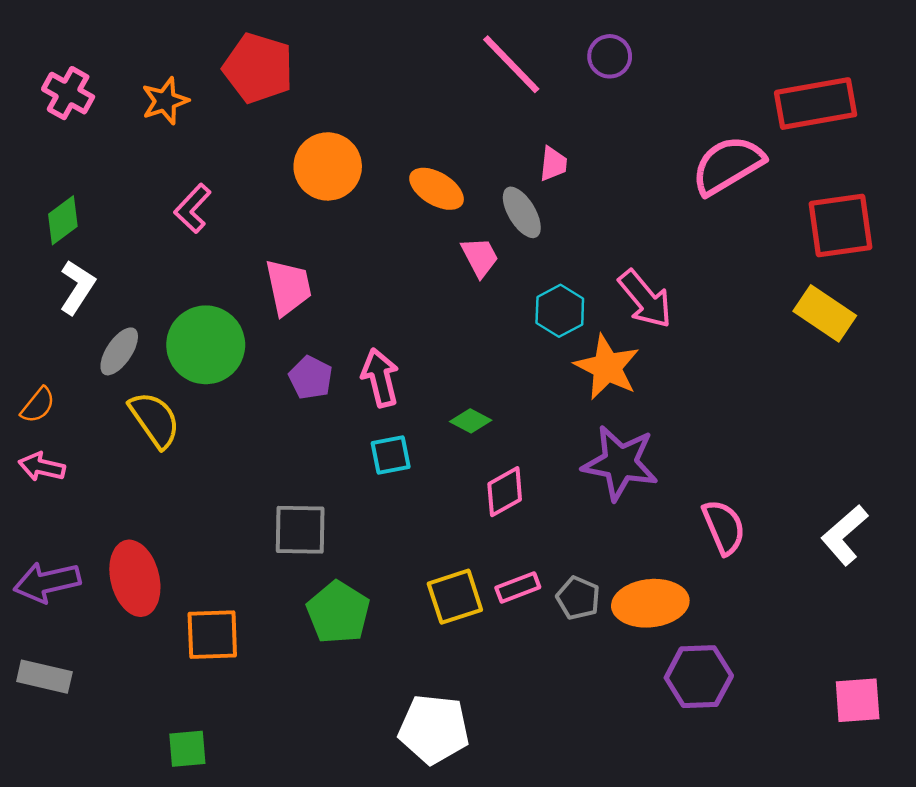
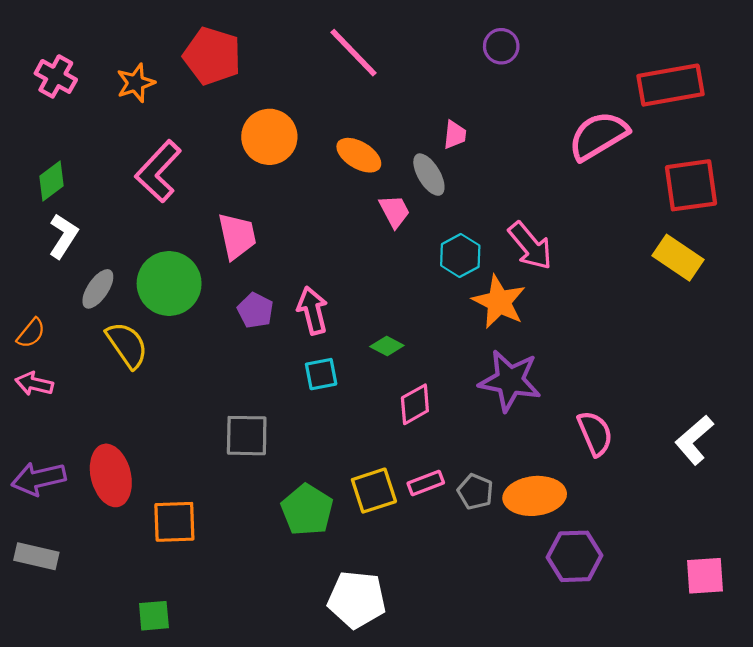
pink line: (511, 64) -> (353, 53), moved
pink L-shape: (193, 208) -> (158, 171), size x1.5
green pentagon: (338, 612) -> (307, 510), moved

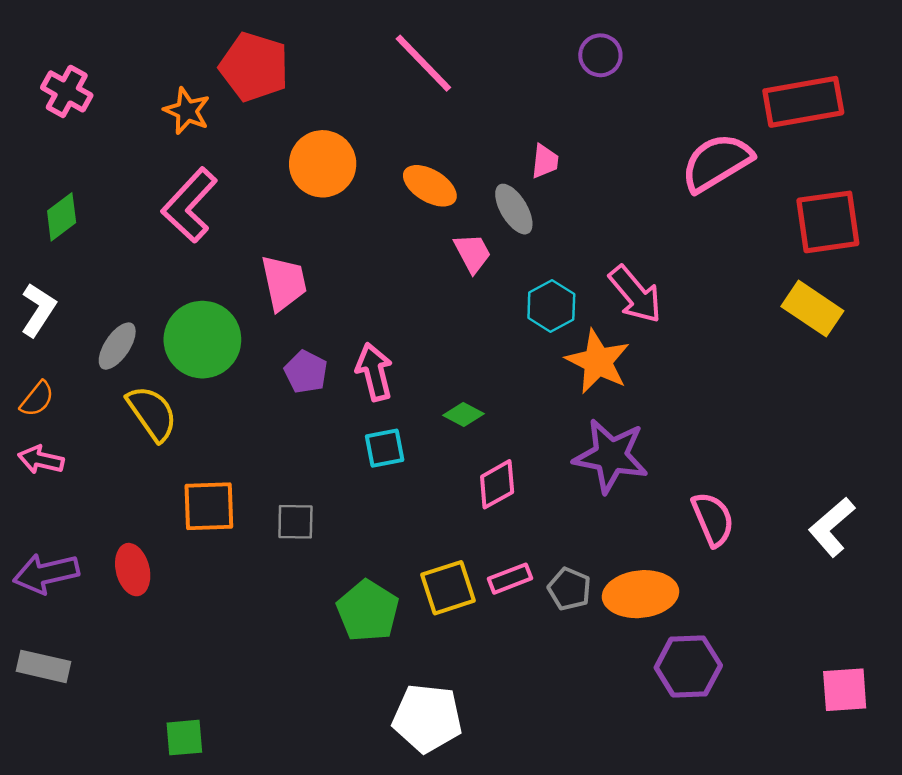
orange star: (136, 83) -> (187, 111), moved, turned -30
white L-shape: (63, 236) -> (38, 310), moved
gray square: (247, 436) -> (295, 522), size x0.7
red ellipse: (111, 475) -> (133, 570), size x0.7
orange square: (174, 522) -> (209, 506), moved

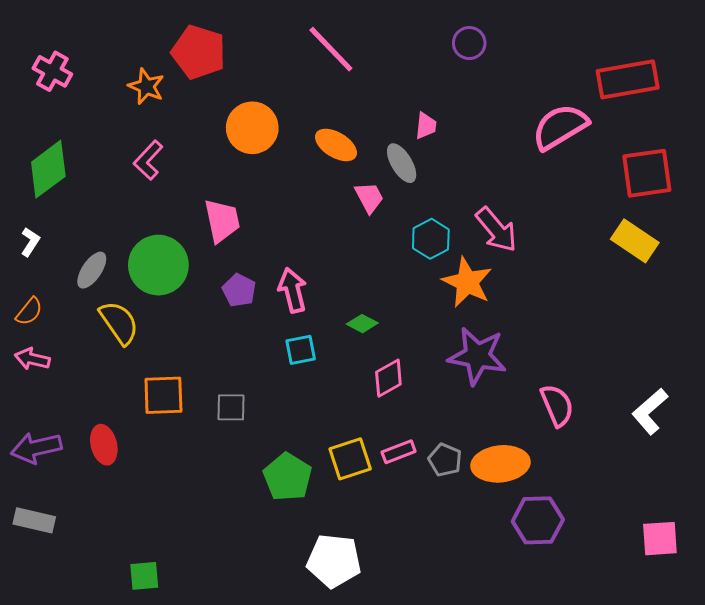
pink L-shape: (190, 205) -> (148, 160), size x0.7
green diamond: (62, 217) -> (48, 169), size x1.5
white L-shape: (38, 310) -> (30, 242), size x0.7

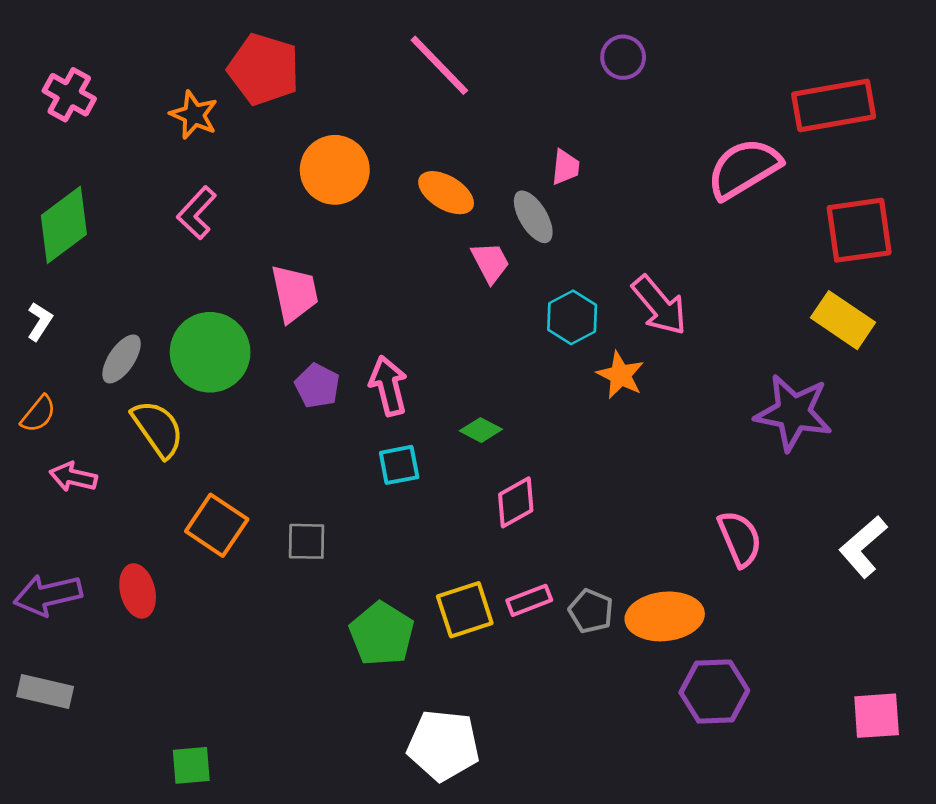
orange star: (467, 282) -> (620, 375), size x0.7
purple star: (477, 356) -> (793, 413), moved
pink arrow: (32, 359) -> (73, 477), moved
orange square: (163, 395) -> (217, 525), turned 36

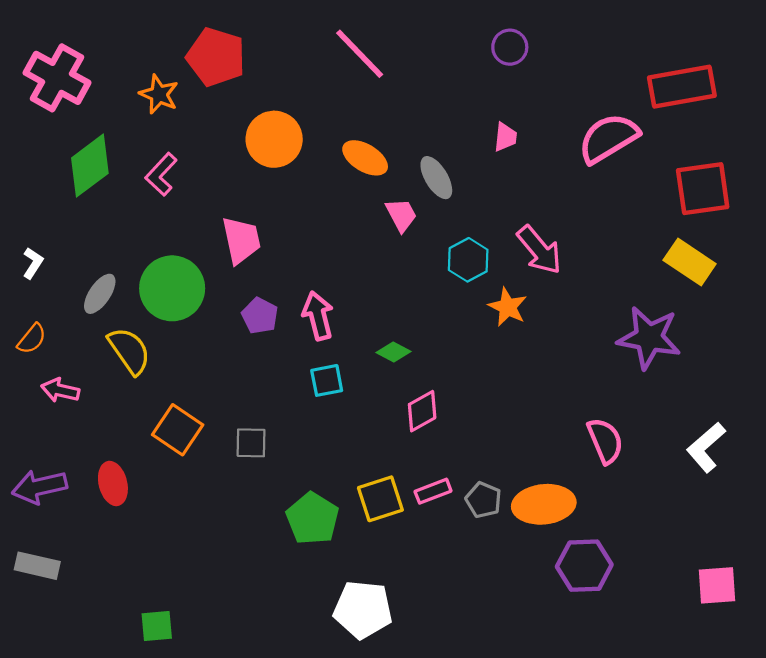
pink cross: (69, 95) -> (57, 78), size x1.5
pink trapezoid: (565, 167) -> (505, 137), moved
green diamond: (64, 225) -> (90, 166), moved

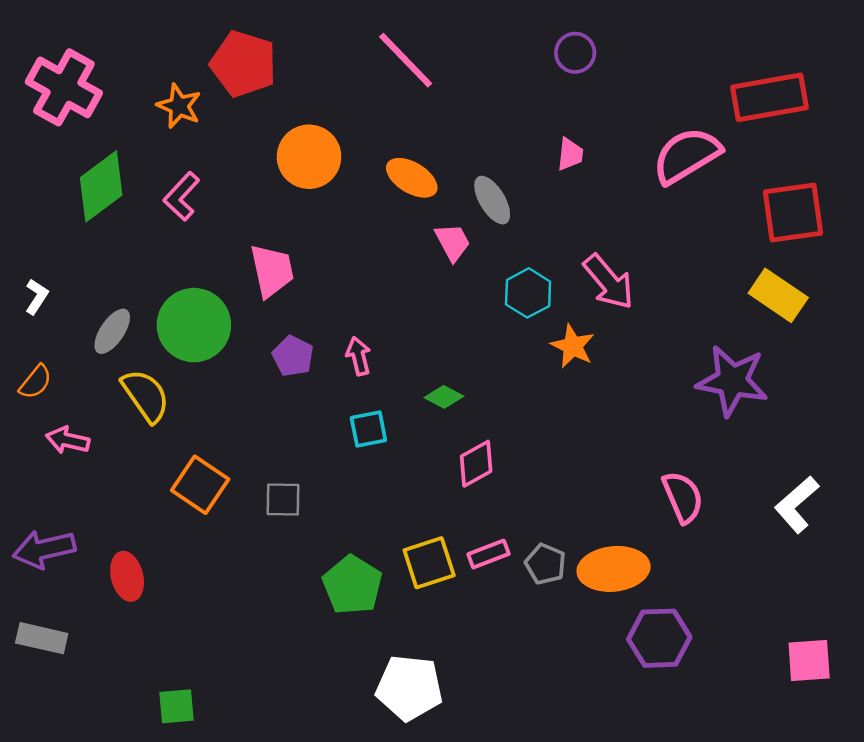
pink arrow: (318, 316) -> (359, 356), size x0.7
red ellipse: (113, 483) -> (127, 576), moved

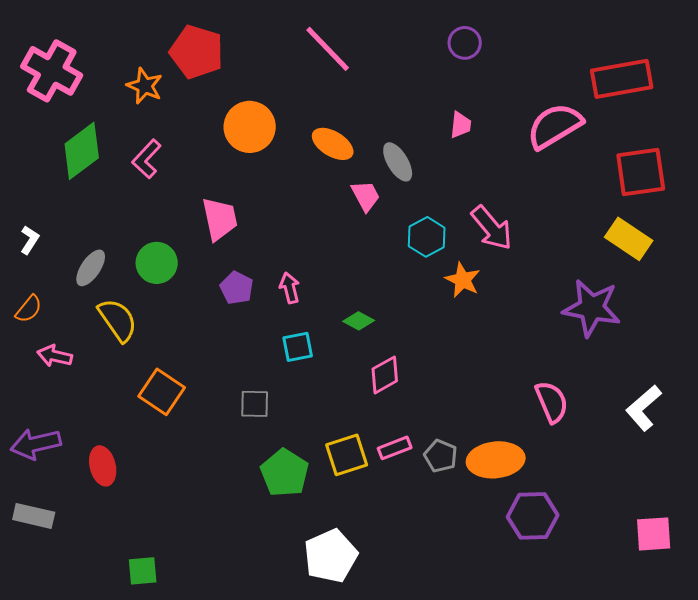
green circle: (194, 325) -> (157, 263), size x0.7
gray square: (283, 500) -> (255, 404), moved
white pentagon: (409, 688) -> (331, 556), turned -30

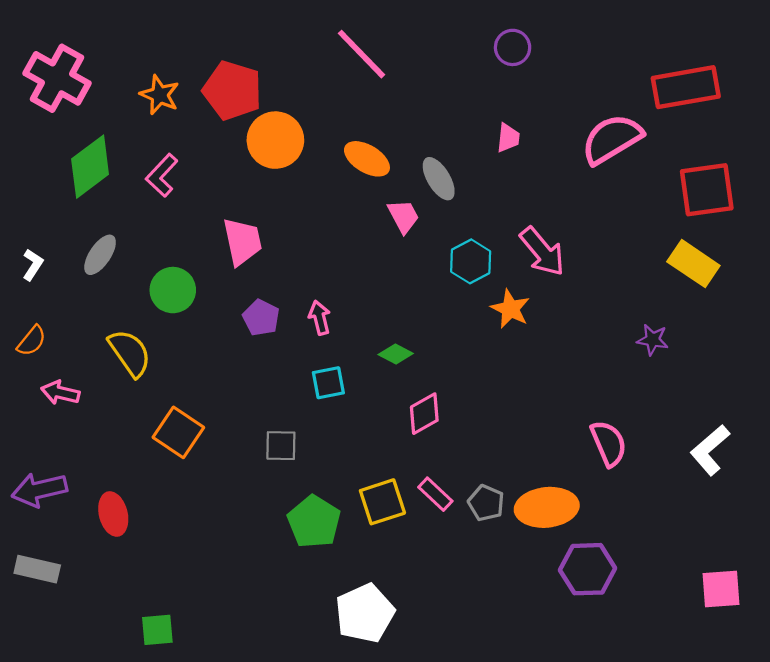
red pentagon: (197, 52) -> (232, 90), moved
gray ellipse: (91, 268) -> (100, 255), moved
purple star: (592, 308) -> (653, 340), size x0.5
pink rectangle: (395, 448) -> (435, 494), turned 64

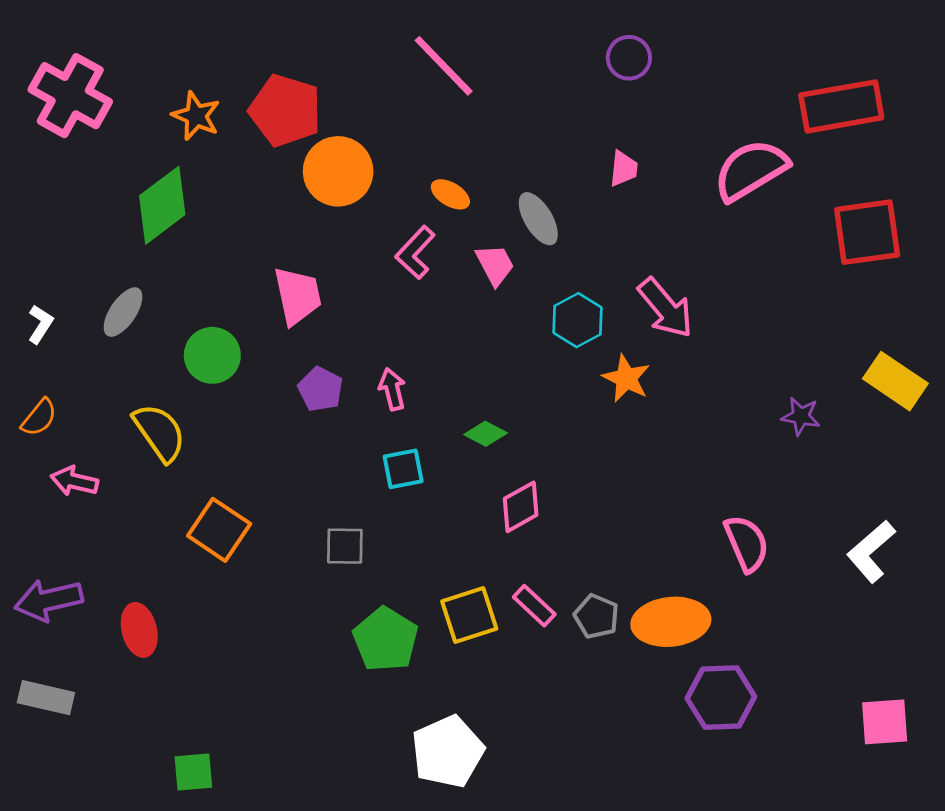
orange ellipse: (367, 159) -> (450, 194), size x0.7
green diamond: (90, 167) -> (162, 205), moved
pink L-shape: (162, 175) -> (415, 253), moved
yellow rectangle: (693, 264) -> (895, 381), moved

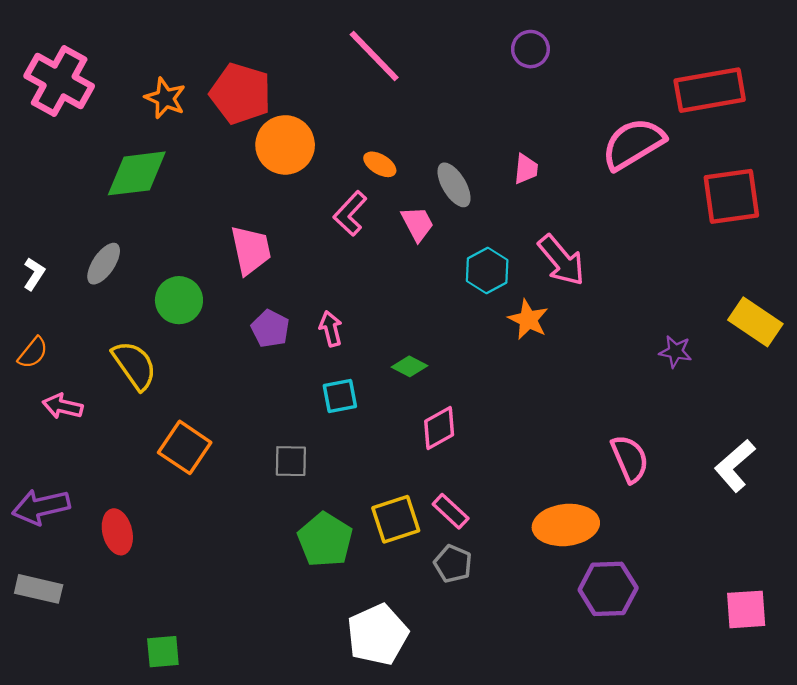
pink trapezoid: (624, 169) -> (526, 169), moved
green diamond: (162, 205) -> (137, 173), turned 30
gray pentagon: (596, 616) -> (453, 564), moved

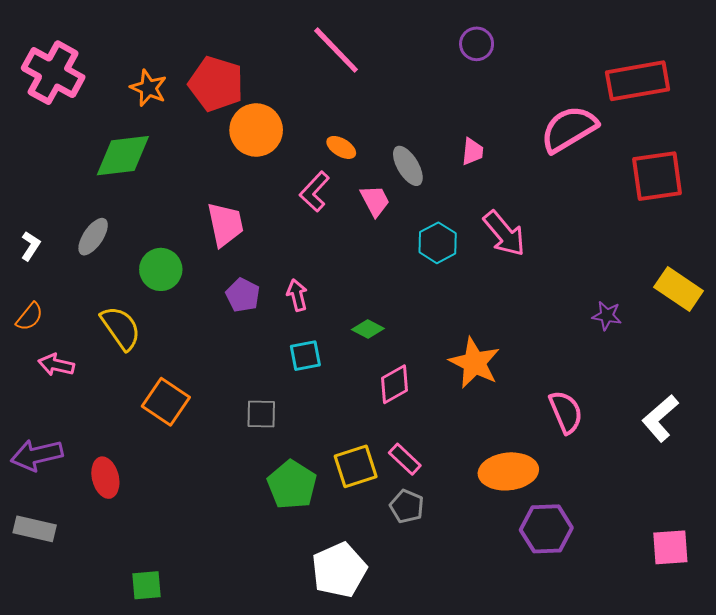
orange star: (528, 320) -> (475, 363), moved, size x1.4

